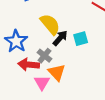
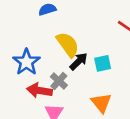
orange triangle: (57, 72) -> (101, 103), moved

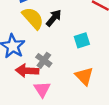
yellow semicircle: (68, 44) -> (33, 18), moved
black arrow: (79, 61) -> (54, 18), moved

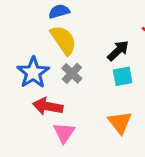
black arrow: (54, 18) -> (118, 51), moved
gray cross: (44, 60) -> (72, 73), moved

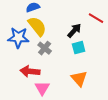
blue star: (33, 73) -> (18, 38), moved, turned -30

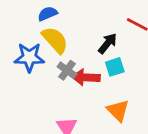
red arrow: (30, 71) -> (86, 77), moved

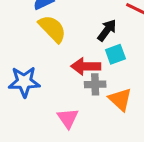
blue star: (29, 57) -> (24, 82), moved
gray cross: (67, 70) -> (95, 84), moved, turned -36

